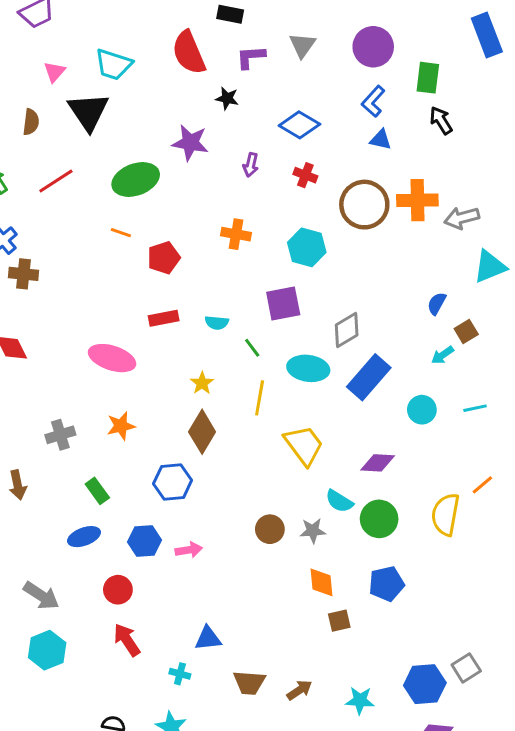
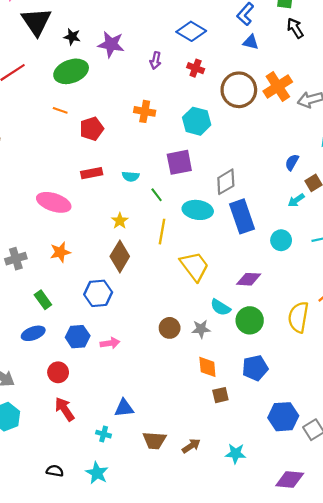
black star: (227, 98) -> (72, 37), moved
orange cross: (417, 200) -> (278, 87), turned -32
blue rectangle: (369, 377) -> (242, 216), turned -60
blue hexagon: (425, 684) -> (283, 417), moved

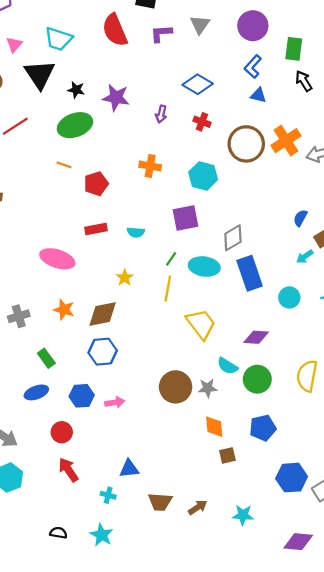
green line: (157, 195) -> (171, 259), moved, turned 72
orange star: (60, 252) -> (64, 310), turned 30
brown diamond: (120, 256) -> (103, 314), moved, turned 48
brown circle: (170, 328) -> (176, 387), size x1.5

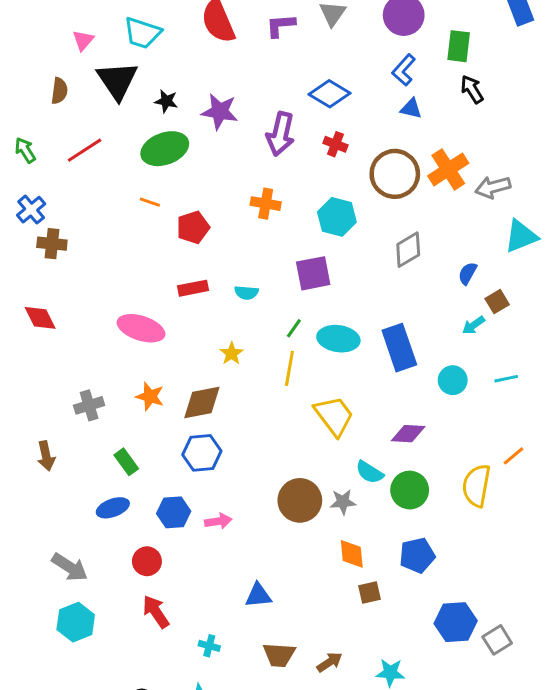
purple arrow: (161, 114) -> (281, 134), size x1.8
gray diamond: (233, 238) -> (408, 250), moved
blue triangle: (129, 469) -> (258, 595), moved

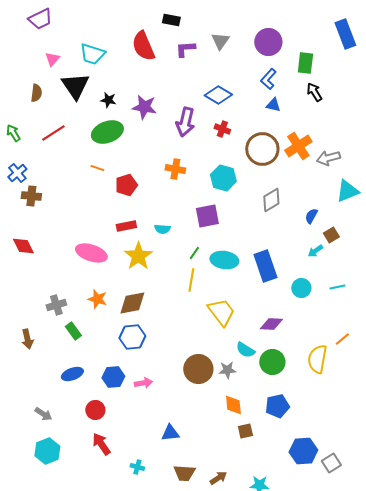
yellow star: (232, 353) -> (138, 256), moved, size x1.8
green rectangle: (126, 462) -> (73, 331), moved
gray arrow: (70, 567) -> (43, 414), size x0.7

